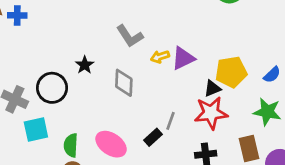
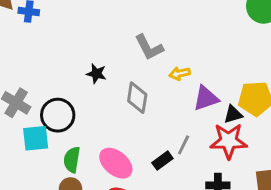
purple triangle: (183, 58) -> (206, 98), moved
black star: (85, 65) -> (96, 74), turned -30
black circle: (52, 88) -> (58, 115), moved

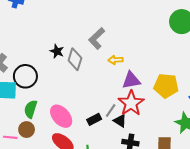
gray L-shape: (149, 47) -> (97, 38), turned 65
gray diamond: (137, 98) -> (75, 59), moved
black triangle: (233, 114) -> (120, 121), moved, turned 40
red star: (229, 141) -> (131, 103), moved, turned 30

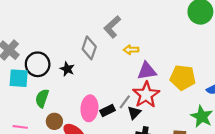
black star: (57, 51) -> (67, 69), moved
pink ellipse: (61, 116) -> (89, 108), moved, turned 45
black triangle: (120, 121) -> (134, 113), turned 40
brown circle: (27, 130) -> (54, 121), moved

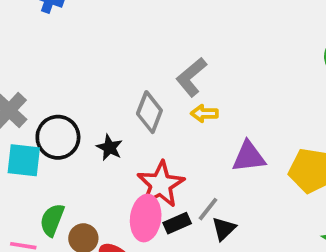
yellow arrow: (131, 50) -> (204, 113), moved
red star: (146, 95) -> (161, 184), moved
green semicircle: (42, 98) -> (52, 220), moved

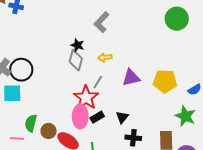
gray L-shape: (191, 77) -> (101, 22), moved
black circle: (58, 137) -> (21, 70), moved
black star: (110, 147) -> (77, 45), moved
gray line: (208, 209) -> (98, 82), moved

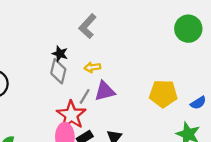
green circle: (177, 19) -> (188, 29), moved
purple triangle: (131, 78) -> (105, 91), moved

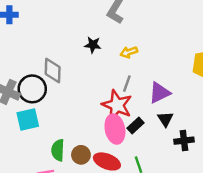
gray diamond: (58, 71) -> (53, 70), moved
purple triangle: (105, 91) -> (159, 93), moved

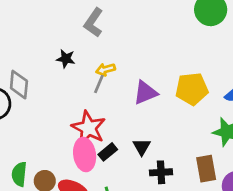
gray line: (127, 84) -> (99, 84), moved
purple triangle: (159, 93) -> (145, 93), moved

